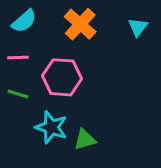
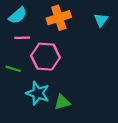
orange cross: (80, 24) -> (59, 18), turned 30
pink line: (18, 58) -> (22, 38), moved

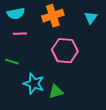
cyan semicircle: (18, 15) -> (16, 14), turned 30
pink hexagon: (45, 57) -> (65, 51), moved

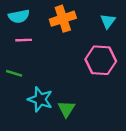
pink hexagon: (65, 51) -> (101, 60), moved
green triangle: (56, 92) -> (66, 109), turned -42

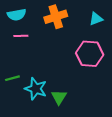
cyan triangle: (108, 21) -> (96, 19), turned 32
green line: (14, 73) -> (12, 78), moved, turned -32

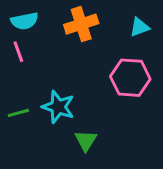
pink line: (21, 36) -> (18, 52), moved, turned 72
cyan star: (36, 89) -> (58, 107), moved

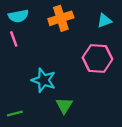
green line: (18, 113) -> (15, 113), moved

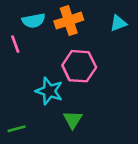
cyan semicircle: (18, 16) -> (34, 21), moved
pink hexagon: (97, 58) -> (79, 66), moved

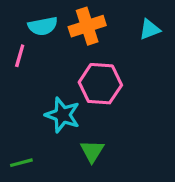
pink line: (15, 44) -> (20, 56), turned 36

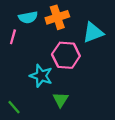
cyan triangle: (150, 29) -> (93, 32), moved, size x1.5
green line: (21, 163) -> (14, 107), turned 64

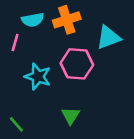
cyan star: (41, 76) -> (38, 77), moved

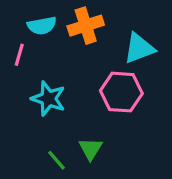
pink hexagon: (77, 64) -> (121, 92), moved
green line: (16, 124) -> (57, 160), moved

